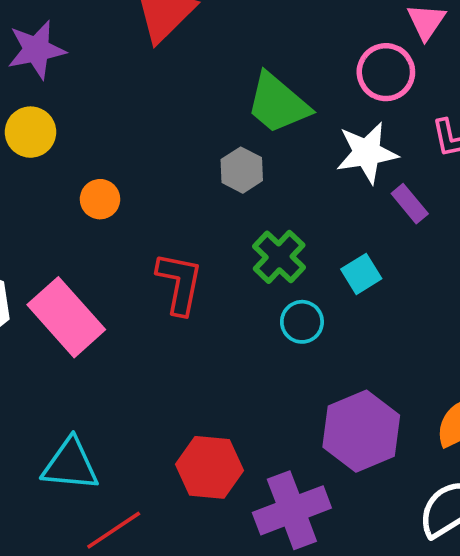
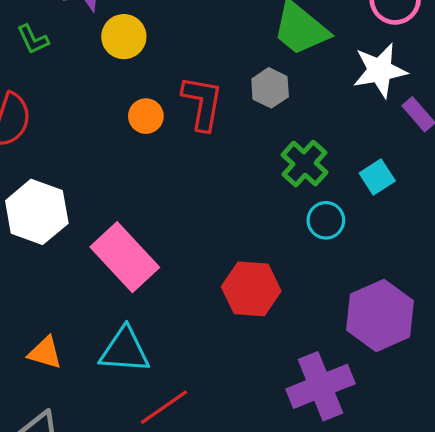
yellow circle: (31, 132) -> (124, 37), moved
red L-shape: (179, 283) -> (202, 103), moved
pink rectangle: (66, 317) -> (125, 257), moved
red hexagon: (210, 467) -> (251, 289), moved

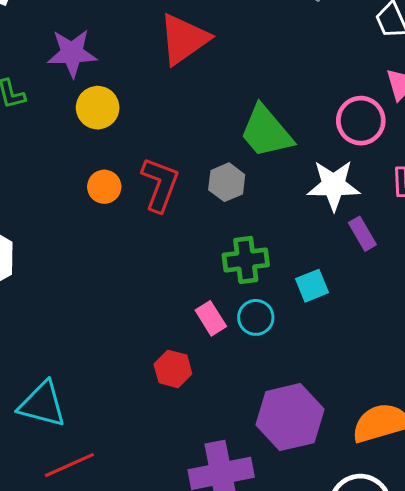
green cross: (305, 164) -> (246, 260), turned 30
pink rectangle: (125, 257) -> (211, 318), moved, size x0.5
red hexagon: (251, 289) -> (173, 369), size x0.7

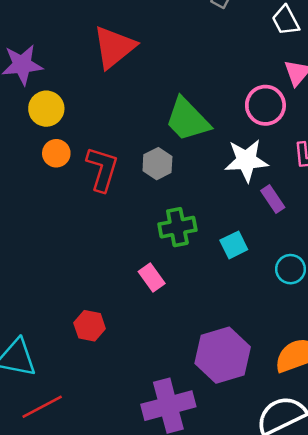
orange circle: (104, 187) -> (56, 153), moved
cyan circle: (256, 317) -> (291, 269), moved
red hexagon: (173, 369) -> (90, 326), moved

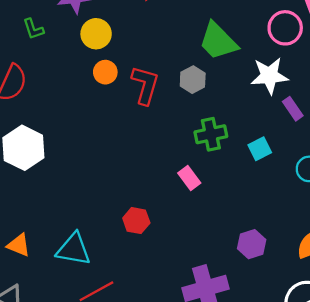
purple hexagon: (223, 355) -> (252, 244), size x0.6

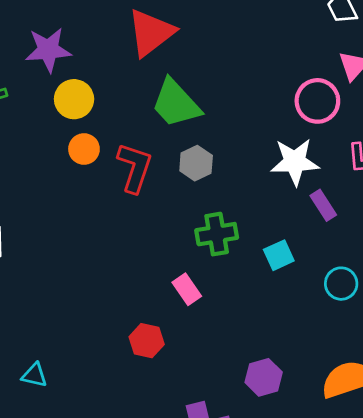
green trapezoid: (218, 41) -> (176, 103), moved
red hexagon: (136, 221) -> (147, 341), moved
cyan triangle: (74, 249) -> (34, 375), size x0.6

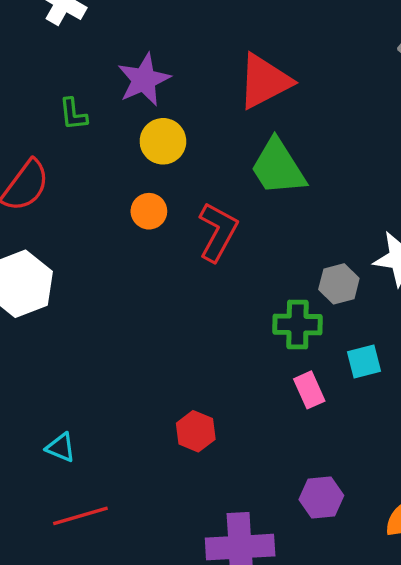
purple star: (48, 50) -> (144, 80), turned -30
orange circle: (84, 149) -> (149, 211), moved
gray hexagon: (196, 163) -> (339, 284), moved
pink rectangle: (187, 289) -> (309, 390), moved

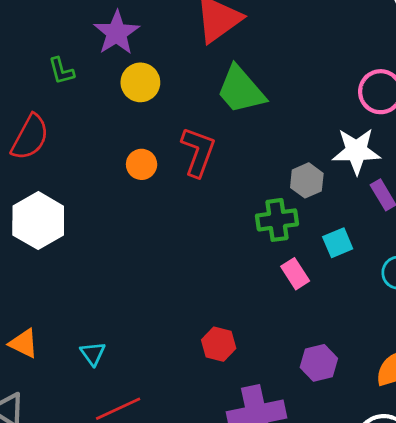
orange circle: (149, 211) -> (142, 164), moved
red hexagon: (196, 431) -> (219, 344), moved
cyan triangle: (61, 448) -> (93, 354), turned 40

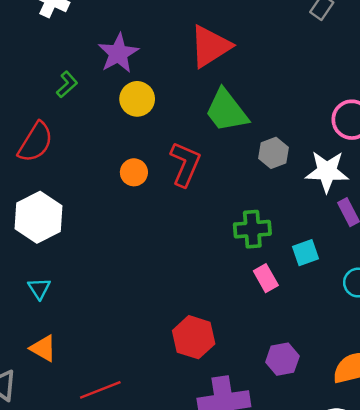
green L-shape: (61, 71) -> (67, 84), turned -120
gray hexagon: (307, 180) -> (273, 153), moved
orange triangle: (24, 343) -> (43, 348), moved
red hexagon: (219, 344) -> (194, 337), size x1.4
cyan triangle: (93, 354) -> (39, 288), moved

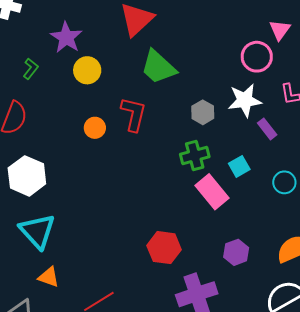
gray hexagon: (273, 153) -> (203, 112), moved
pink rectangle: (266, 278) -> (212, 192), size x1.6
cyan triangle: (39, 288) -> (37, 231), size x2.0

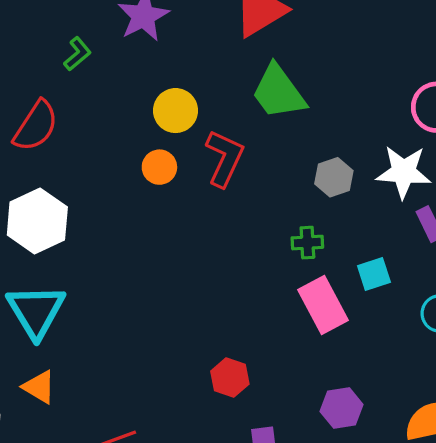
yellow circle: (87, 70) -> (176, 111), moved
green cross: (195, 155) -> (307, 243), size x0.7
red hexagon: (164, 248) -> (230, 378), size x0.7

